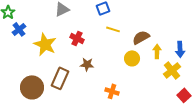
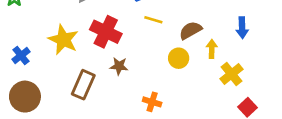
blue cross: (19, 29) -> (21, 56), moved
red cross: (77, 38) -> (106, 32), size x1.6
blue arrow: (180, 49) -> (242, 28), moved
brown circle: (32, 87) -> (25, 97), moved

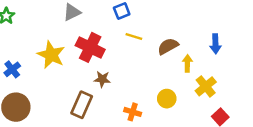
yellow circle: (179, 58) -> (167, 99), moved
brown rectangle: (83, 85) -> (82, 105), moved

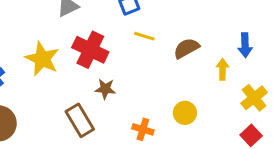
yellow arrow: (187, 63) -> (223, 69), moved
yellow cross: (206, 86) -> (254, 98), moved
brown rectangle: (82, 105) -> (80, 120), turned -55

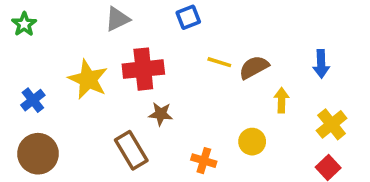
yellow line: (144, 36) -> (219, 62), moved
red cross: (90, 50) -> (143, 69), turned -32
yellow arrow: (223, 69) -> (281, 100), moved

